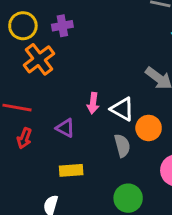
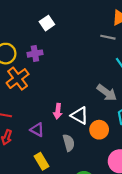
gray semicircle: (122, 146) -> (69, 143), moved
yellow rectangle: (71, 170) -> (41, 161), turned 63

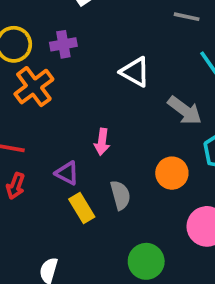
white triangle: (80, 116) -> (135, 72), moved
yellow rectangle: (41, 161) -> (82, 208), moved

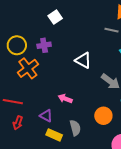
pink arrow: (102, 142) -> (65, 99), turned 104
yellow rectangle: (82, 208) -> (54, 135), turned -35

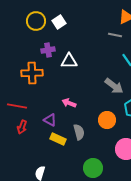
yellow circle: (17, 45) -> (36, 21), moved
white triangle: (83, 60) -> (69, 61), moved, turned -30
orange cross: (28, 68) -> (32, 73), turned 35

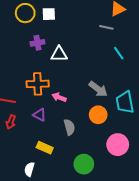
white square: (59, 22) -> (49, 14), turned 32
orange cross: (32, 73) -> (38, 84), moved
gray arrow: (114, 86) -> (98, 89), moved
yellow rectangle: (58, 139) -> (45, 148), moved

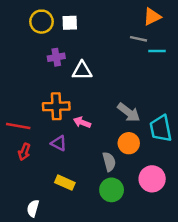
cyan line: (119, 53) -> (157, 51), moved, turned -56
gray semicircle: (69, 127) -> (109, 162), moved
green circle: (84, 164) -> (112, 190), moved
white semicircle: (29, 169) -> (33, 208), moved

